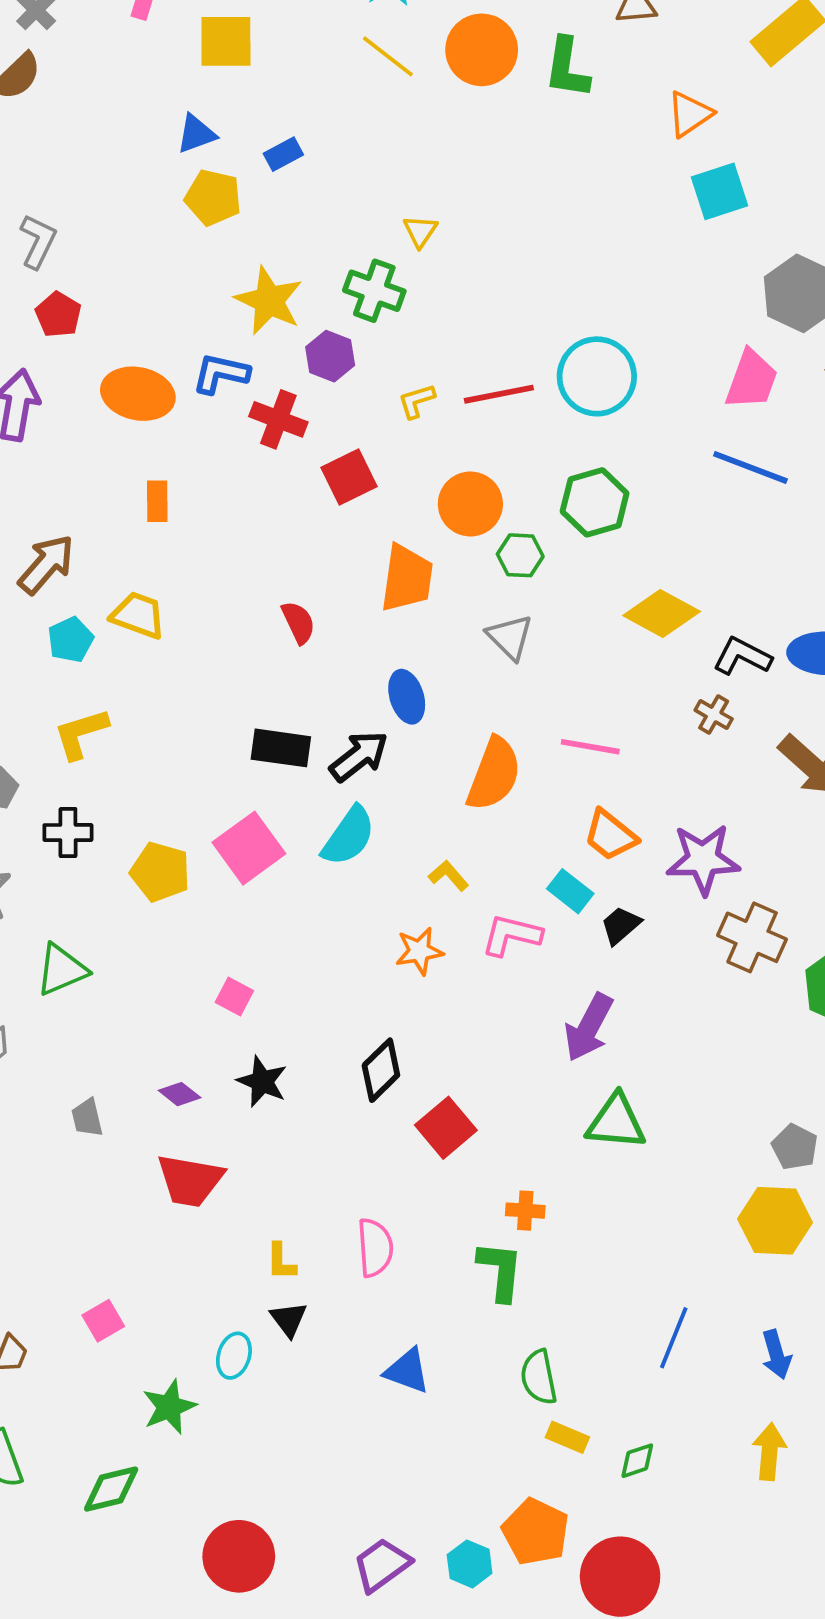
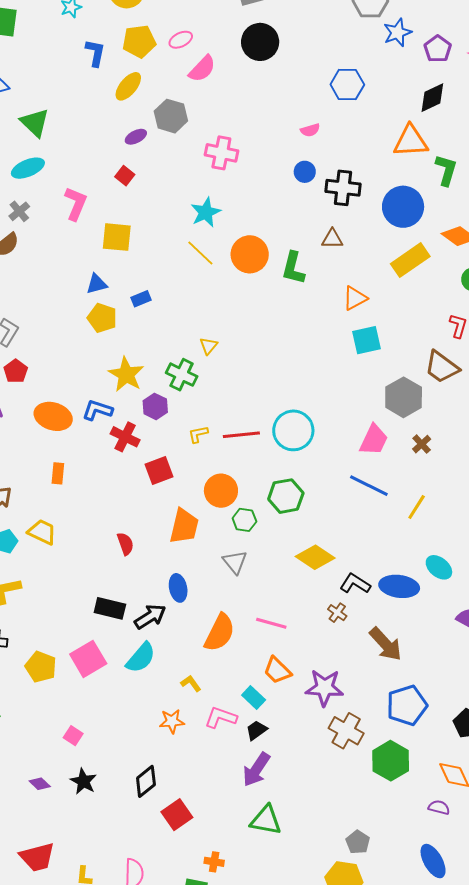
black trapezoid: (621, 925) -> (256, 730), moved
red trapezoid: (190, 1180) -> (37, 857), moved, turned -30

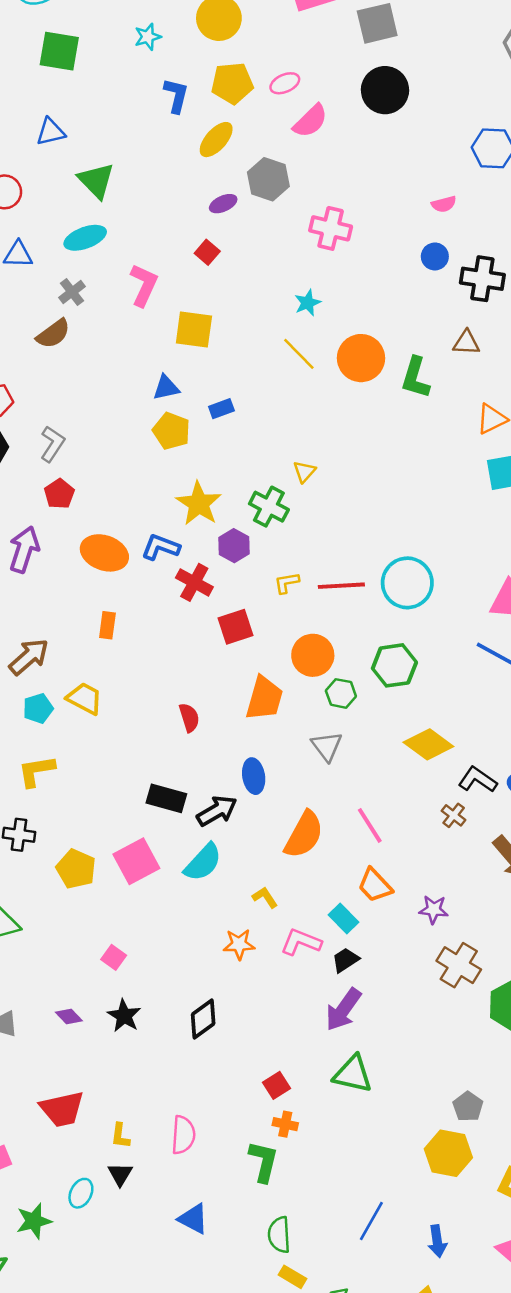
cyan star: (206, 212) -> (308, 303), size x0.7
pink line: (271, 623) -> (370, 825), turned 40
purple star: (324, 688) -> (434, 909), size x0.6
red square: (177, 815) -> (276, 1085), moved, size x0.7

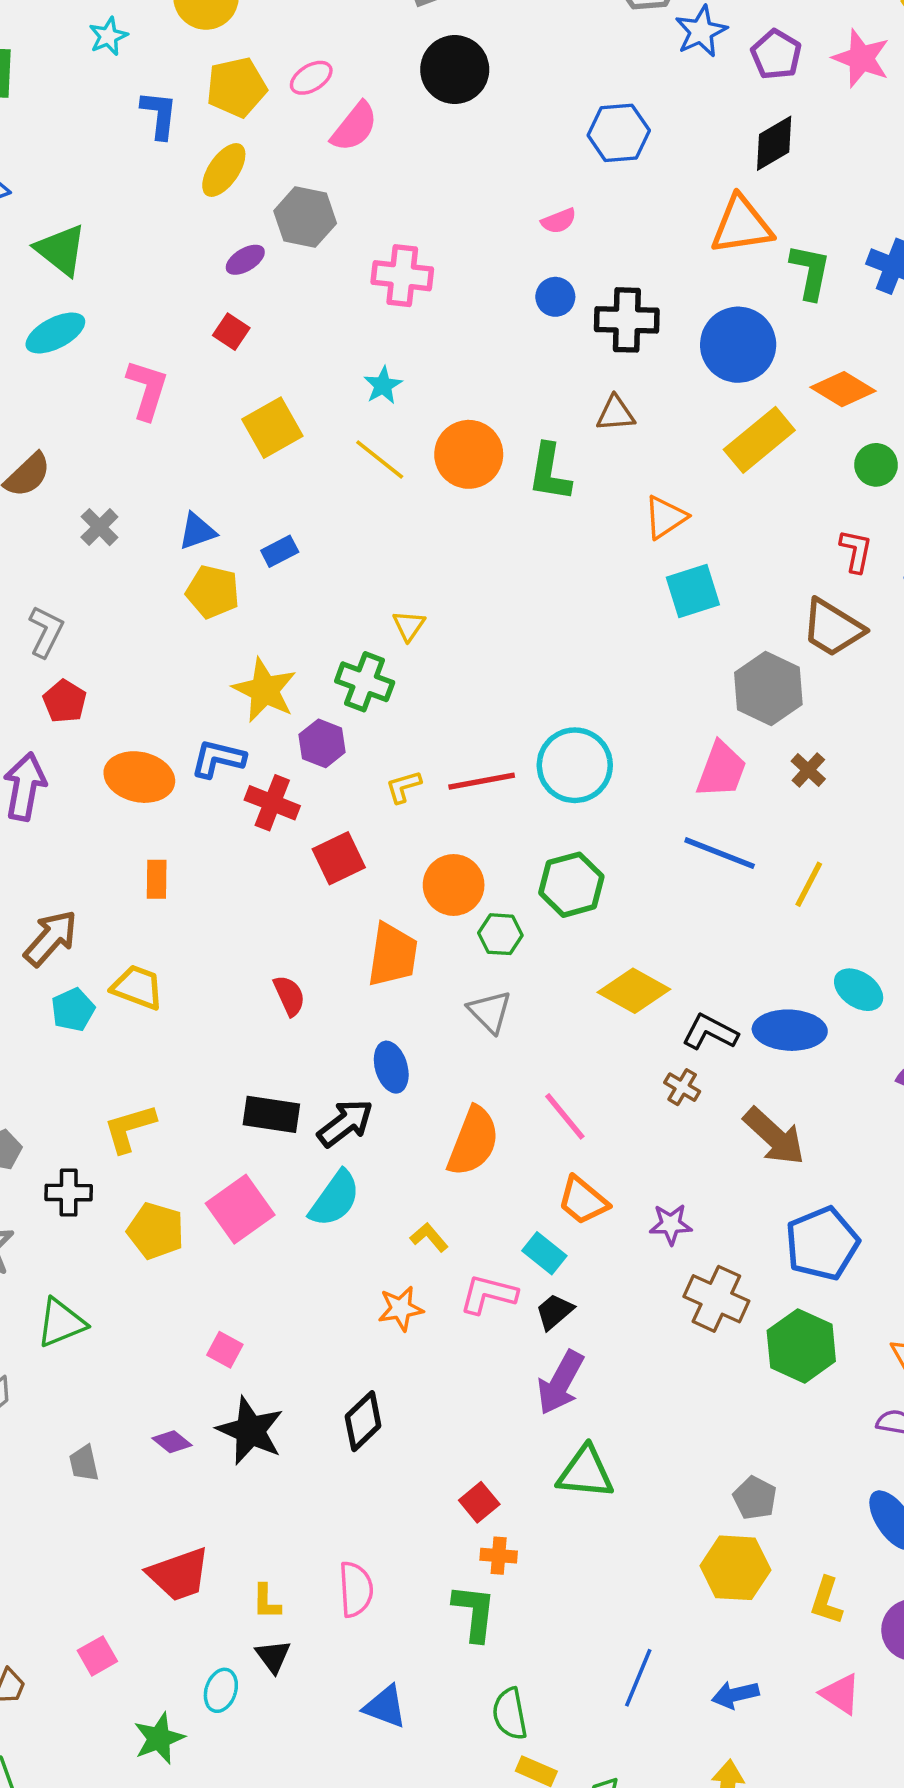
gray cross: (72, 292) -> (99, 527), moved
yellow square: (194, 330) -> (272, 428), moved, turned -30
yellow L-shape: (36, 771) -> (129, 1128), moved
black star: (124, 1016) -> (250, 1431), size x1.4
blue arrow: (437, 1241) -> (735, 1695), turned 92

